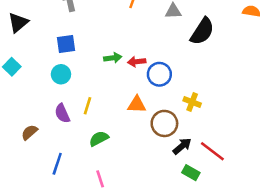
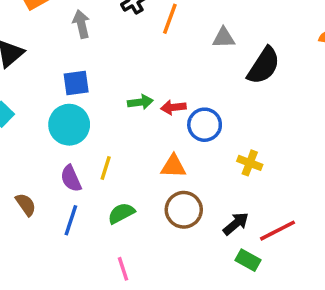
cyan circle: (61, 74) -> (69, 125), size x1.5
brown circle: (164, 123) -> (184, 210), moved
brown semicircle: (29, 132) -> (26, 205), turned 96
red line: (212, 151) -> (278, 231), turned -64
blue line: (57, 164) -> (71, 220), moved

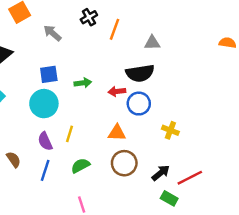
gray arrow: (81, 24) -> (52, 33), turned -36
black semicircle: (264, 66) -> (140, 73), moved, turned 48
green arrow: (140, 102) -> (83, 83), moved

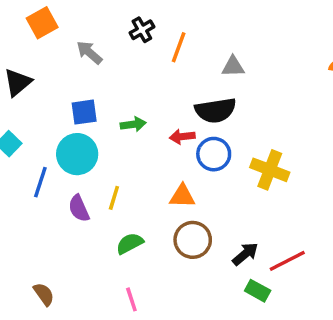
yellow cross: (170, 130) -> (270, 170), moved, size x1.5
brown semicircle: (14, 159) -> (44, 294), moved
blue line: (45, 170) -> (40, 182), moved

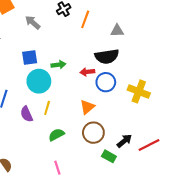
cyan circle: (77, 154) -> (39, 81), moved
orange triangle: (182, 196) -> (87, 107), turned -42
green rectangle: (258, 291) -> (109, 156), moved

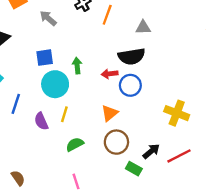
green arrow: (58, 65) -> (77, 66), turned -88
yellow cross: (139, 91) -> (177, 113), moved

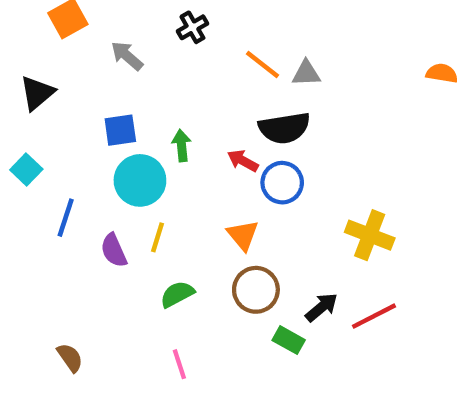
orange line: (107, 15) -> (262, 65), moved, turned -72
red arrow: (110, 74) -> (243, 161), turned 35
orange triangle: (110, 113) -> (243, 235), turned -30

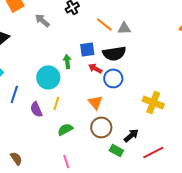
blue square: (120, 130) -> (87, 49), moved
red line: (374, 316) -> (153, 152), moved

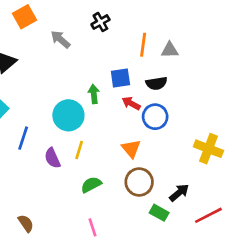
orange line: (104, 24) -> (143, 45), turned 60
black semicircle: (114, 53) -> (156, 83), size x0.7

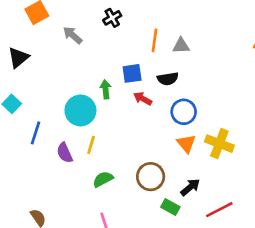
blue circle: (155, 117) -> (184, 112), moved
orange triangle: (131, 149) -> (186, 144), moved

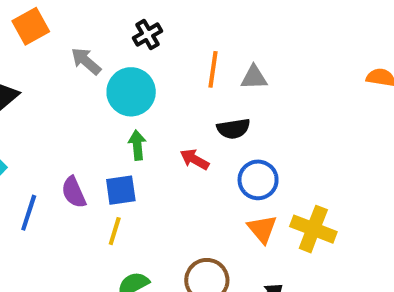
blue square: (132, 73) -> (121, 190), moved
cyan circle: (80, 110) -> (131, 92), moved
purple semicircle: (65, 153) -> (74, 192), moved

